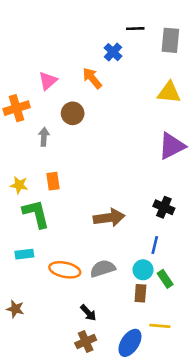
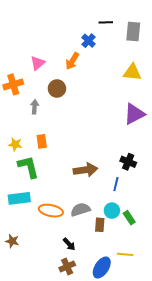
orange arrow: (92, 78) -> (72, 61), turned -108
blue line: (155, 245) -> (116, 184), moved
cyan rectangle: (24, 254) -> (19, 198), size x1.5
brown rectangle: (140, 293) -> (100, 225), moved

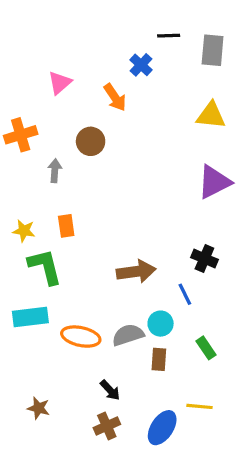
orange arrow: (72, 61) -> (115, 97), turned -66
pink triangle: (38, 63) -> (60, 83), moved
blue line: (116, 184) -> (185, 294), turned -40
cyan circle: (112, 211) -> (161, 324), moved
brown star: (12, 241) -> (39, 408), moved

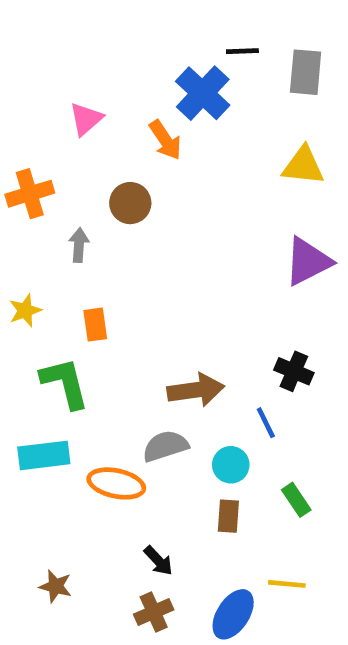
blue cross: (141, 65) -> (203, 93), size x1.6
yellow star: (24, 231) -> (25, 311), moved, turned -30
gray semicircle: (128, 335) -> (165, 446), moved

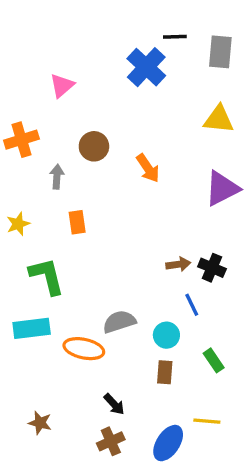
orange arrow: (165, 140) -> (148, 168), moved
orange rectangle: (95, 325) -> (77, 222), moved
brown arrow: (196, 390) -> (178, 264), moved, size x0.6

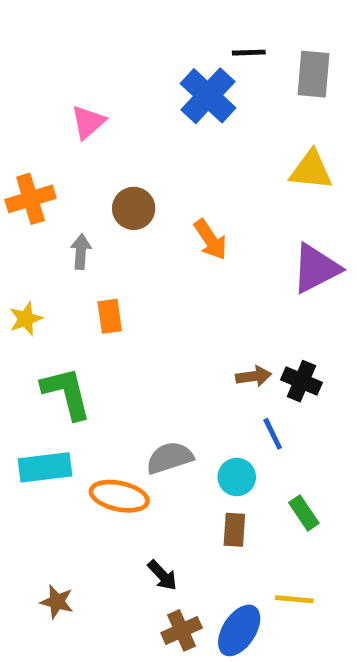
brown cross: (111, 441) -> (182, 630), moved

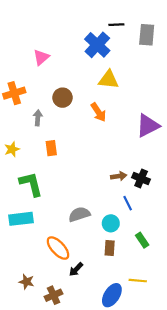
yellow triangle: (311, 170) -> (109, 80), moved
orange ellipse: (119, 496) -> (58, 248), moved, turned 35
black arrow: (162, 575) -> (76, 269), turned 88
brown cross: (182, 630) -> (54, 295), moved

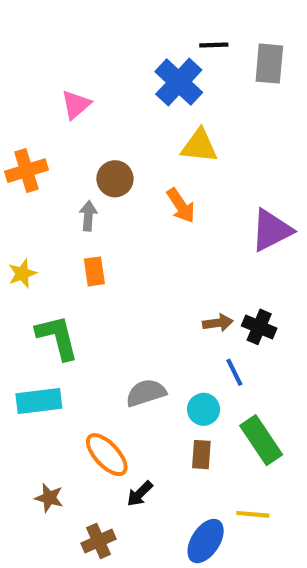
gray arrow: (38, 118) -> (88, 216), moved
green rectangle: (142, 240) -> (261, 440), size x1.6
brown star: (27, 282) -> (49, 498), moved

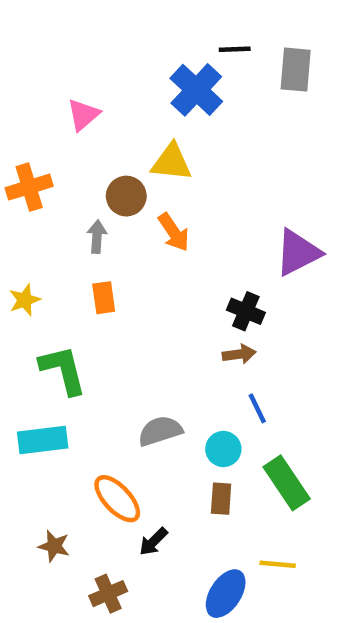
yellow triangle: (199, 146) -> (171, 162), moved
orange arrow: (181, 206) -> (174, 232), moved
black cross: (259, 327) -> (246, 311), moved

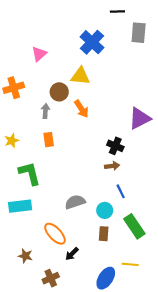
black line: (235, 49) -> (117, 12), moved

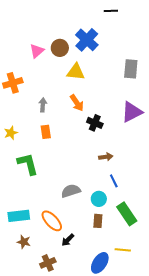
gray rectangle: (139, 33) -> (131, 69), moved
brown circle: (59, 92) -> (60, 48), moved
black cross: (115, 146) -> (95, 123), moved
cyan rectangle: (20, 206) -> (19, 216), moved

